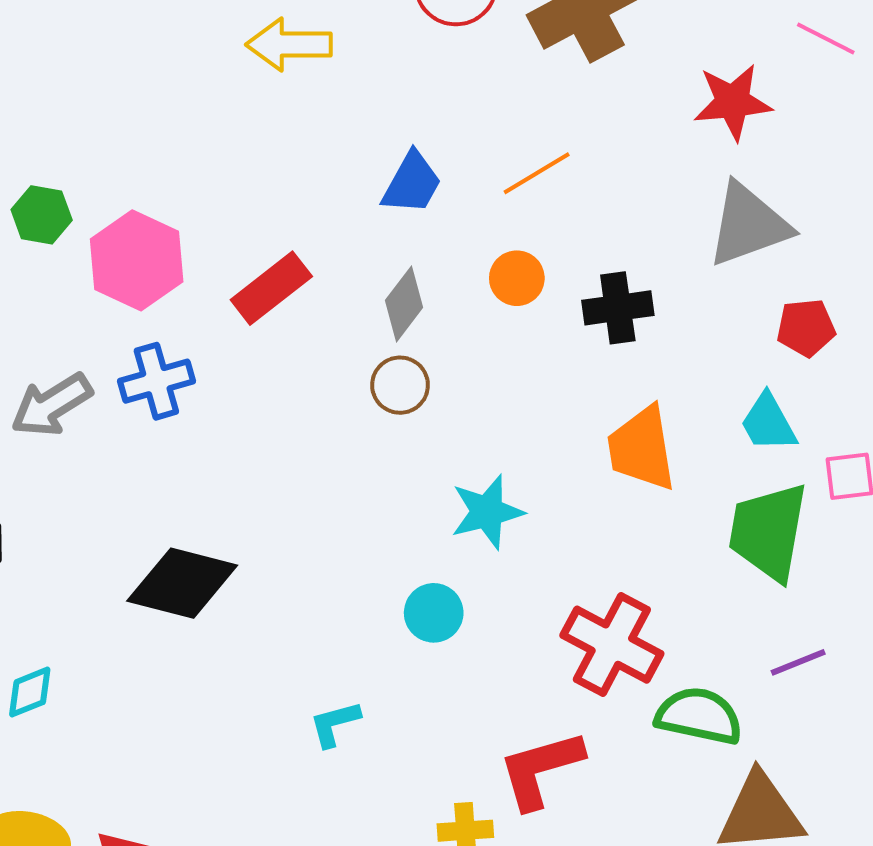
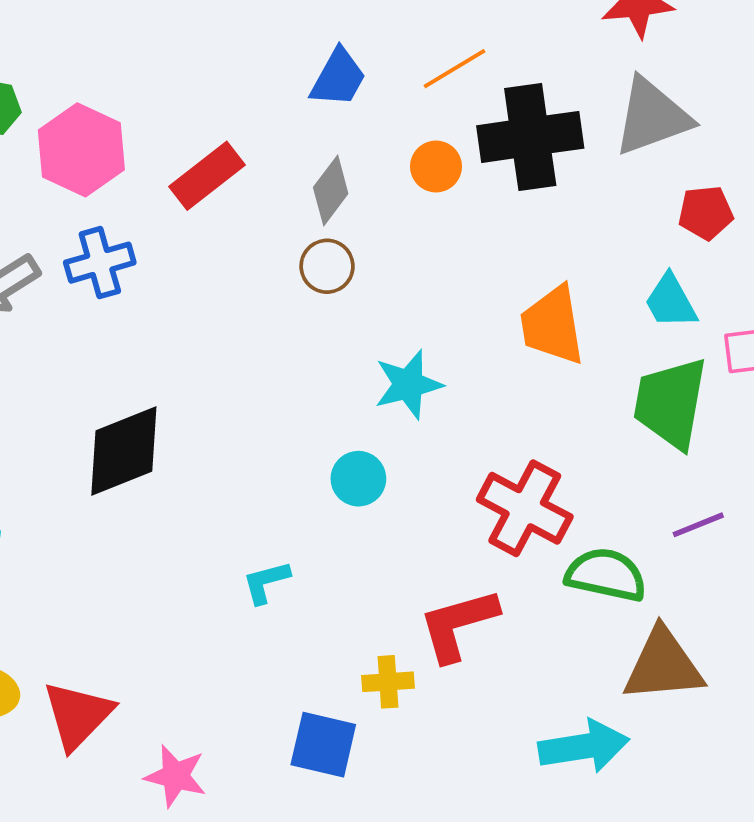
black cross: (618, 308) -> (530, 137), moved, size x1.6
black diamond: (182, 583) -> (124, 451), turned -36

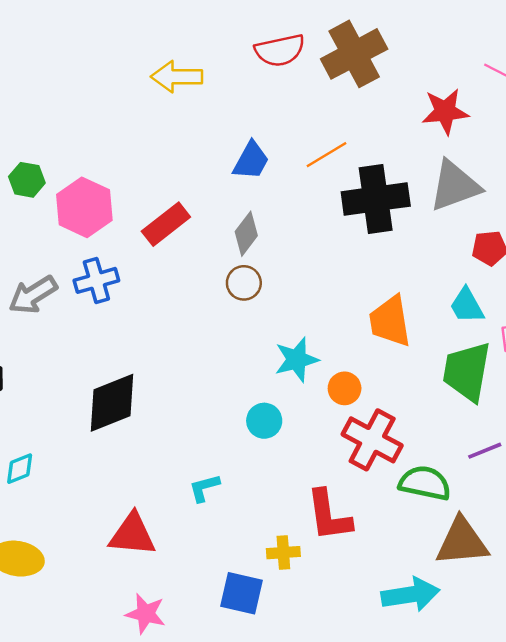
orange circle: (436, 166) -> (345, 388), moved
red L-shape: (458, 625) -> (329, 515), turned -82
red triangle: (78, 715) -> (132, 535), moved, turned 51

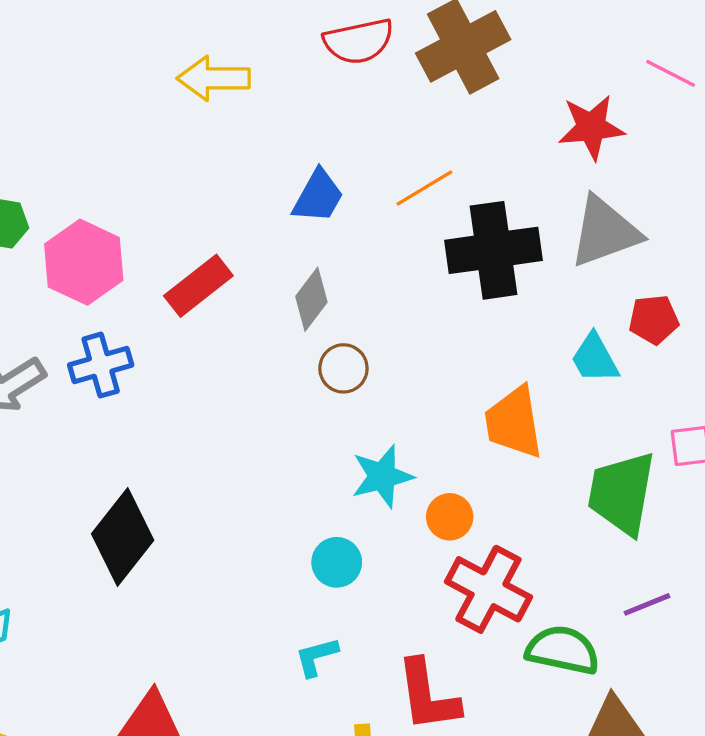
brown circle: (244, 283) -> (343, 368), moved
cyan trapezoid: (467, 306) -> (595, 358), moved
black diamond: (112, 403) -> (123, 537), turned -30
cyan L-shape: (204, 488) -> (316, 657), moved

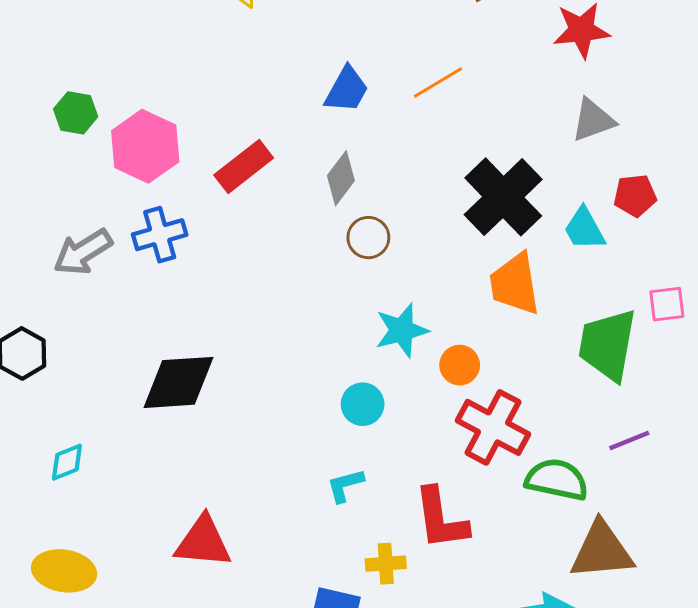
gray triangle: (605, 232) -> (593, 120), size x0.7
black cross: (494, 250) -> (503, 197), moved, turned -36
black diamond: (123, 537) -> (179, 382), turned 48

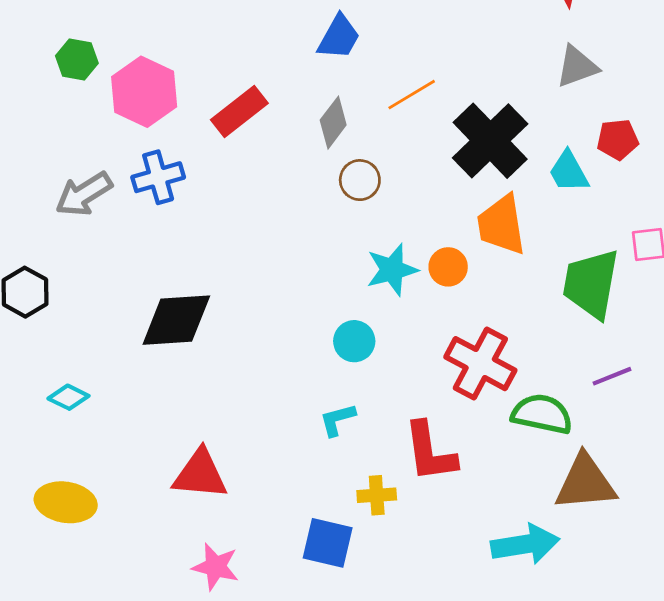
orange line: (438, 82) -> (412, 95), moved
orange circle: (460, 365) -> (448, 267), moved
cyan diamond: (67, 462) -> (68, 397), turned 48

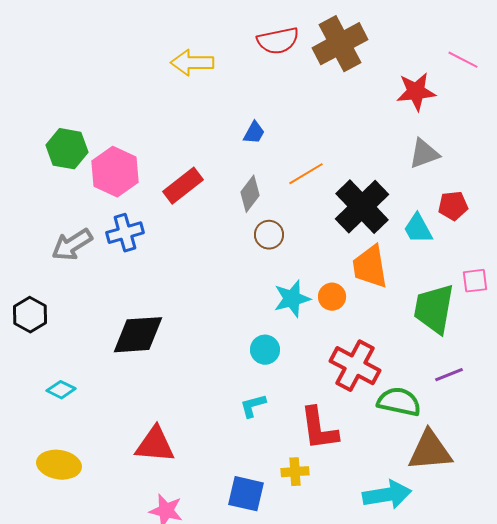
blue trapezoid: (339, 37) -> (254, 133), size x0.7
green hexagon: (77, 60) -> (67, 149), size x1.4
yellow cross: (377, 495) -> (295, 472), moved

